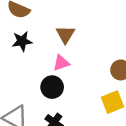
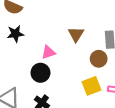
brown triangle: (65, 34) -> (76, 34), moved

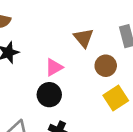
brown circle: (99, 59) -> (106, 66), moved

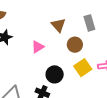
black circle: (49, 95) -> (55, 74), moved

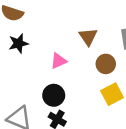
black circle: (55, 74) -> (54, 95), moved

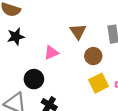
black circle: (54, 95) -> (34, 79), moved

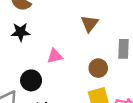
brown triangle: (78, 32) -> (90, 24), moved

